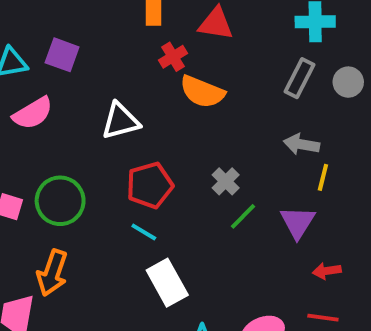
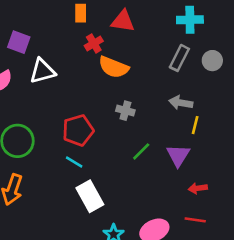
white triangle: (120, 121) -> (42, 71), moved
gray cross: (226, 181) -> (125, 111), moved, turned -30

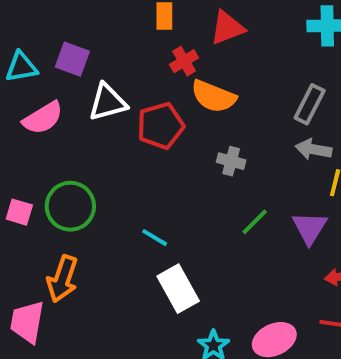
red triangle: (123, 21) -> (227, 28), turned -30
gray rectangle: (179, 58) -> (310, 104), moved
red pentagon: (78, 130) -> (161, 126), moved

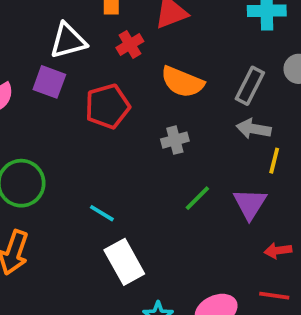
purple square: (72, 59) -> (49, 82), moved
orange semicircle: (213, 96) -> (182, 82), moved
white triangle: (108, 102) -> (68, 41), moved
gray cross: (231, 161) -> (175, 140), turned -30

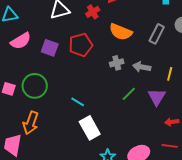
purple square: (49, 82) -> (50, 48), moved
gray arrow: (254, 129) -> (142, 67), moved

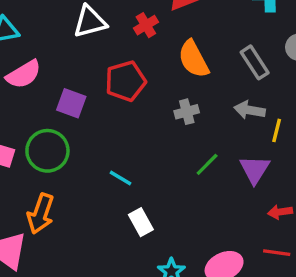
orange semicircle: (121, 32) -> (193, 59), turned 40
gray rectangle: (157, 34) -> (255, 62), turned -60
purple square: (50, 48) -> (71, 103), moved
gray arrow: (142, 67) -> (250, 110), moved
white rectangle: (90, 128) -> (141, 222), size x0.7

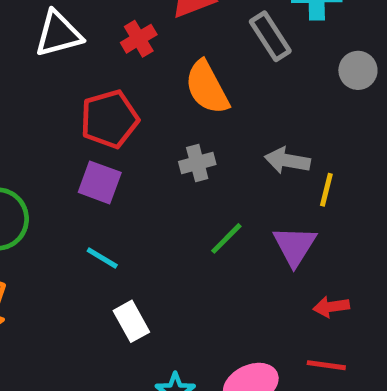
gray rectangle: (255, 62) -> (270, 36), moved
purple square: (71, 103) -> (100, 182), moved

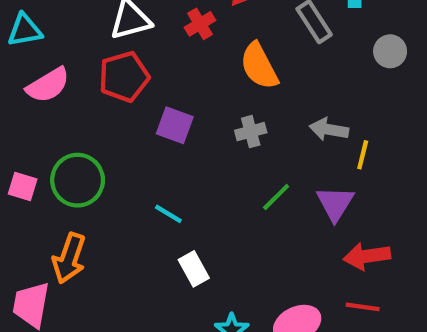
red pentagon: (109, 119) -> (124, 77), moved
purple square: (100, 182) -> (175, 125), moved
red arrow: (331, 307) -> (367, 256), size x1.5

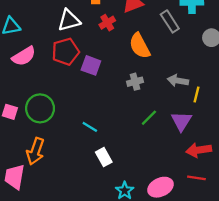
purple square: (175, 125) -> (91, 65), moved

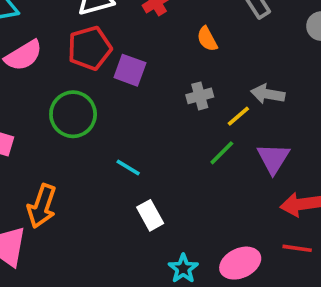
orange semicircle: (140, 46) -> (207, 39), size x0.6
yellow line: (196, 94) -> (238, 116), moved, turned 35
green circle: (40, 108) -> (73, 114), moved

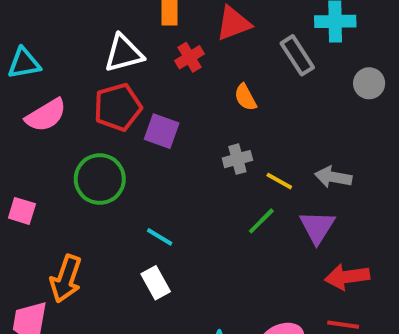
gray arrow: (268, 94) -> (333, 177), moved
yellow line: (238, 116) -> (279, 181), turned 70
white rectangle: (150, 215) -> (156, 283), moved

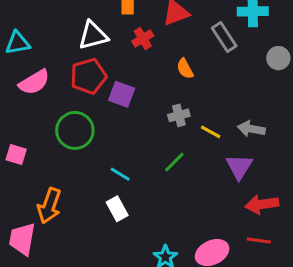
green line: (261, 221) -> (174, 162), moved

